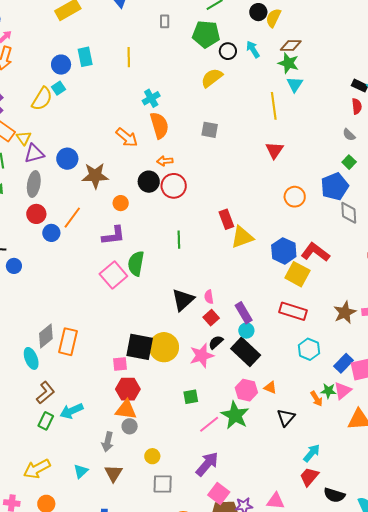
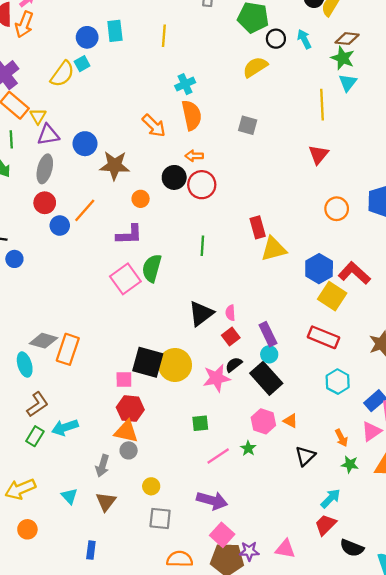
gray diamond: (46, 336) -> (43, 341), turned 50
green star: (328, 391) -> (350, 464), moved
green star: (235, 415) -> (248, 448), size x0.5
purple arrow: (207, 464) -> (212, 500), turned 60
cyan triangle: (81, 471) -> (69, 496), turned -35

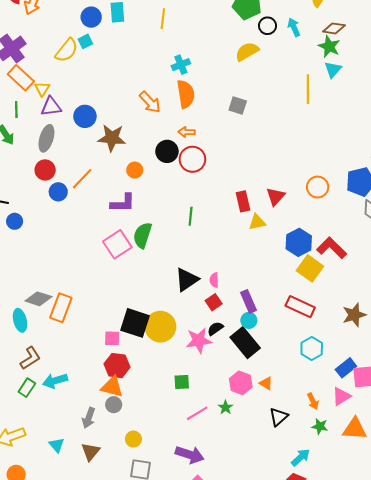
red triangle: (318, 155) -> (276, 196), moved
yellow triangle: (274, 249) -> (257, 222), size x0.7

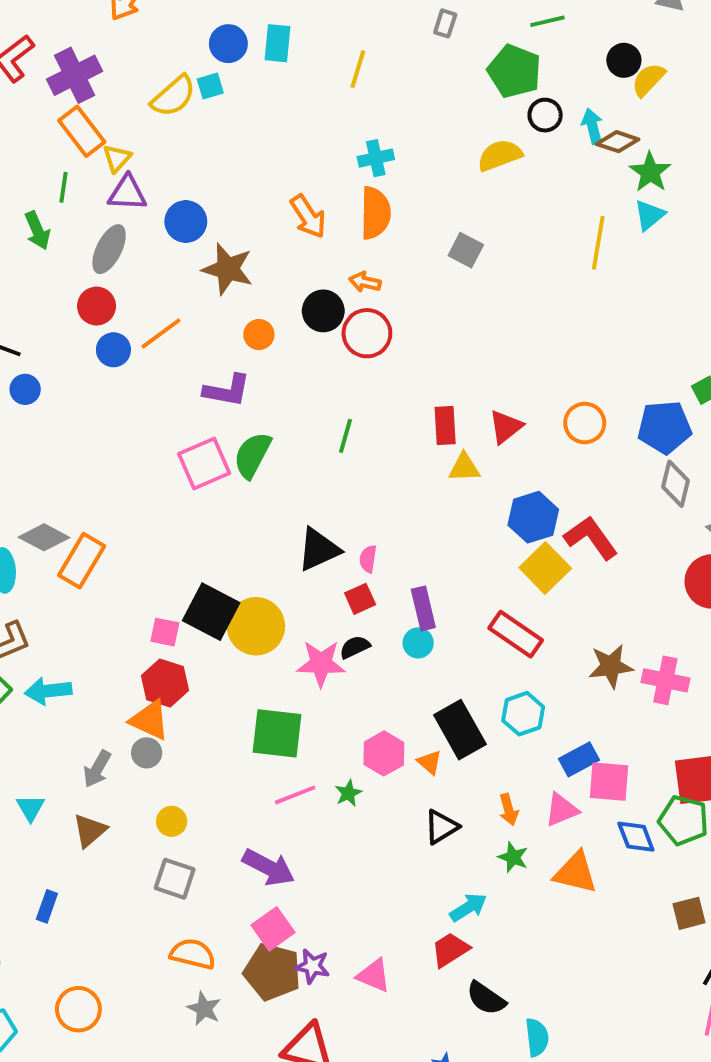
brown diamond: (334, 28) -> (617, 142), moved
black rectangle: (245, 343) -> (460, 730), moved
green square: (182, 382) -> (277, 733), size x1.8

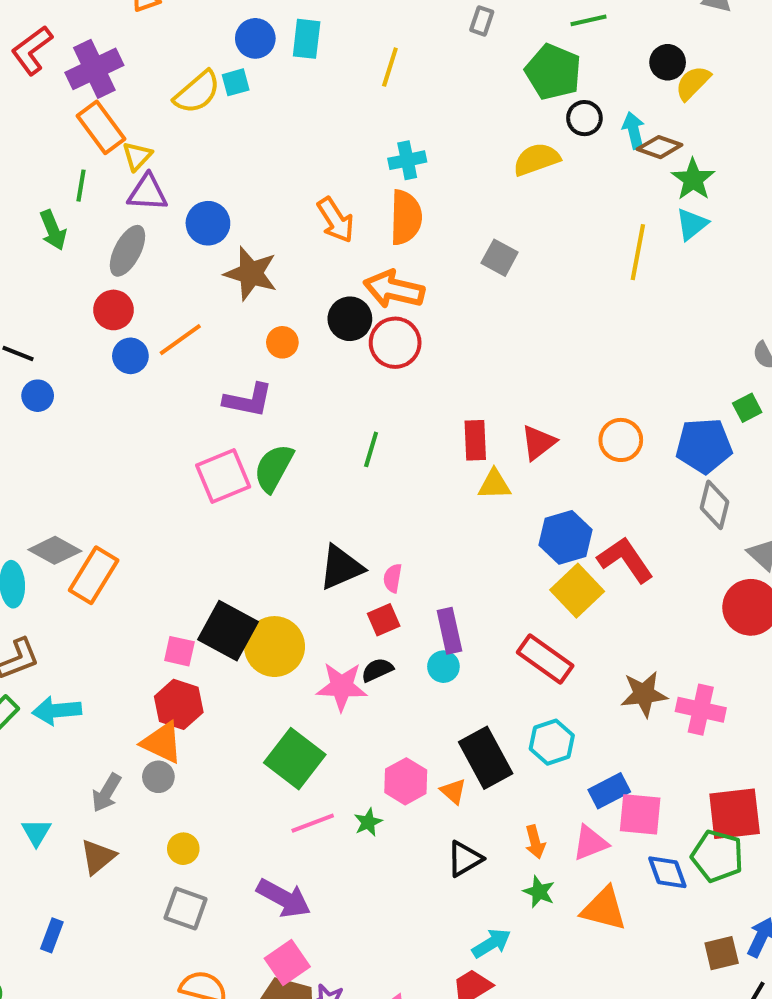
orange arrow: (365, 282) -> (394, 289), size x1.8
green square: (277, 733) -> (295, 759), turned 30

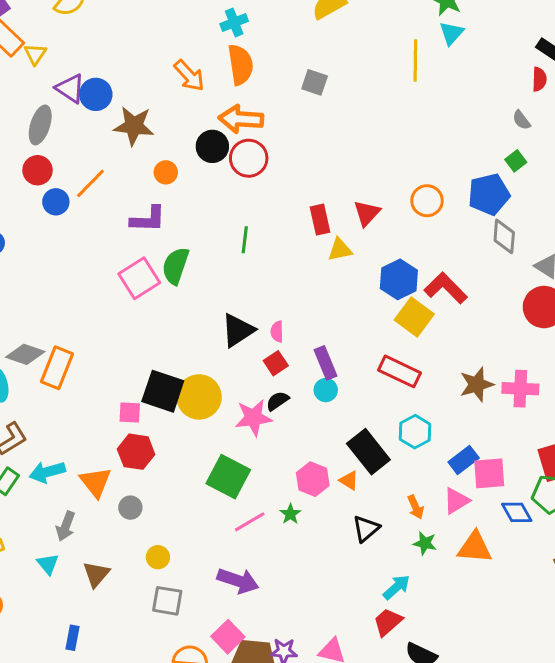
purple triangle: (147, 193) -> (70, 89), moved, turned 40
orange triangle: (162, 743) -> (96, 482), moved, turned 36
gray arrow: (107, 793) -> (66, 526), moved
pink square: (287, 962) -> (228, 637), moved

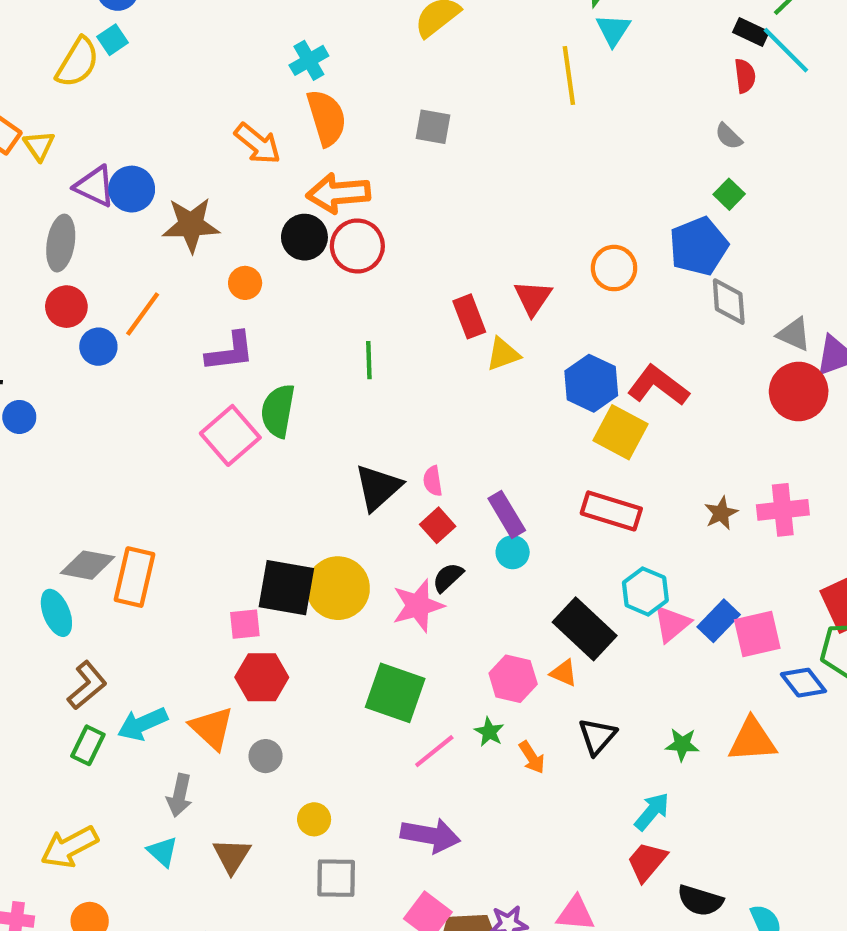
brown star: (477, 384) -> (721, 513), size x0.7
pink triangle: (456, 501) -> (672, 624), moved
orange arrow: (416, 507) -> (532, 757), moved

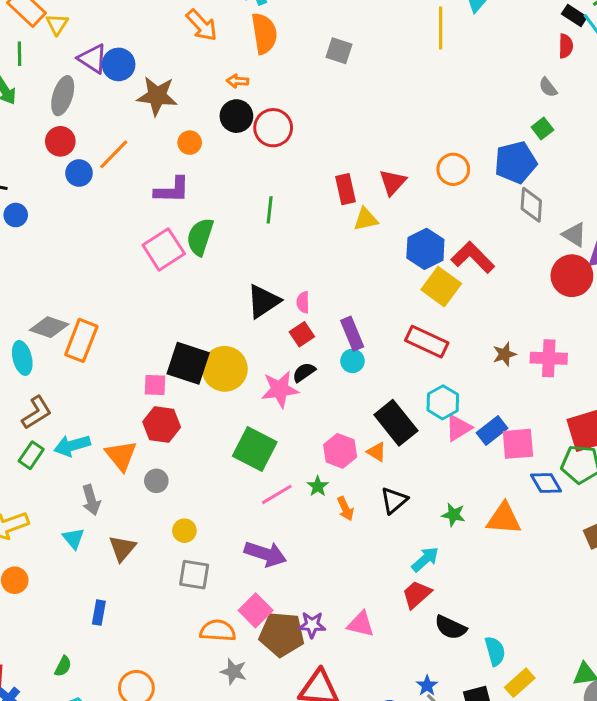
orange arrow: (258, 144) -> (202, 25), moved
orange arrow: (338, 193) -> (237, 81), moved, size x0.5
gray arrow: (179, 795) -> (91, 500), turned -36

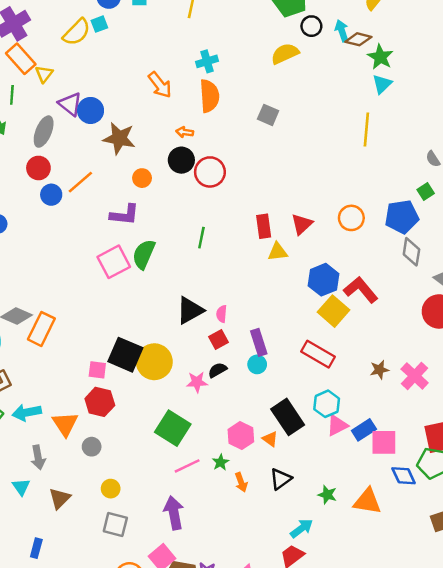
yellow line: (441, 28) -> (366, 130), moved
pink cross: (549, 358) -> (415, 376), turned 36
pink star: (280, 389) -> (197, 382), size x0.7
purple arrow: (265, 554) -> (174, 513), turned -124

